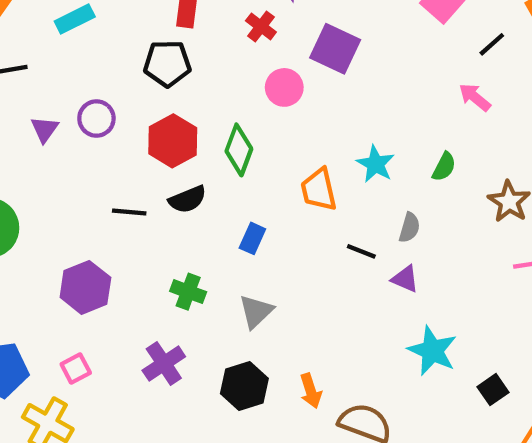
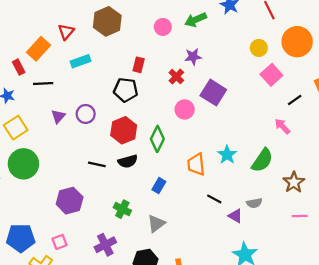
green semicircle: (444, 167) -> (262, 160), size x1.6
gray semicircle: (409, 228) -> (254, 203), moved, turned 56

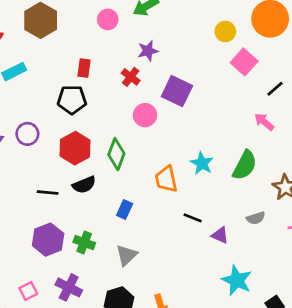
purple hexagon: (70, 201) -> (48, 240), moved
gray semicircle: (254, 203) -> (256, 218), moved
pink square: (60, 242) -> (28, 291), moved
purple cross: (105, 245) -> (69, 287), turned -30

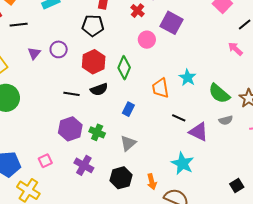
green semicircle: (245, 165) -> (219, 94), moved, turned 100
purple triangle: (220, 235) -> (199, 132), size x1.5
cyan star: (237, 280) -> (183, 163), moved
pink square: (28, 291) -> (45, 161), moved

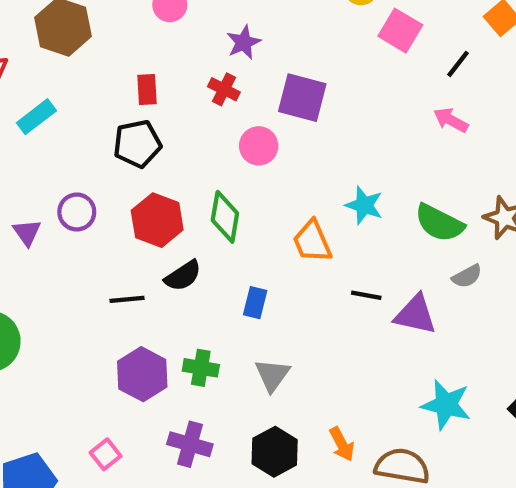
cyan star: (183, 163) -> (446, 405), moved

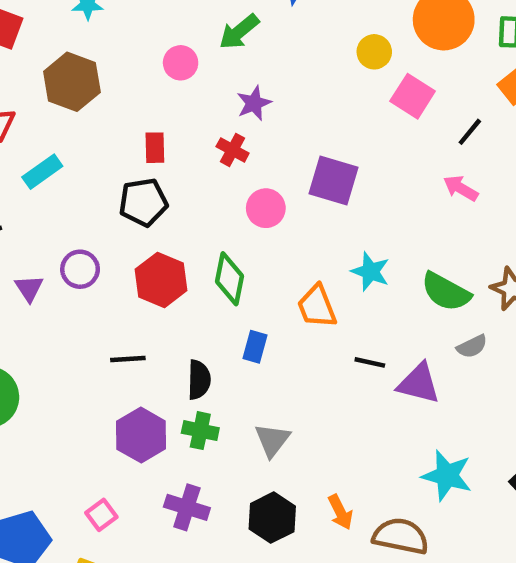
purple square: (302, 98) -> (334, 181), moved
black semicircle: (183, 276) -> (199, 380), moved, turned -57
blue rectangle: (255, 303) -> (255, 347), moved

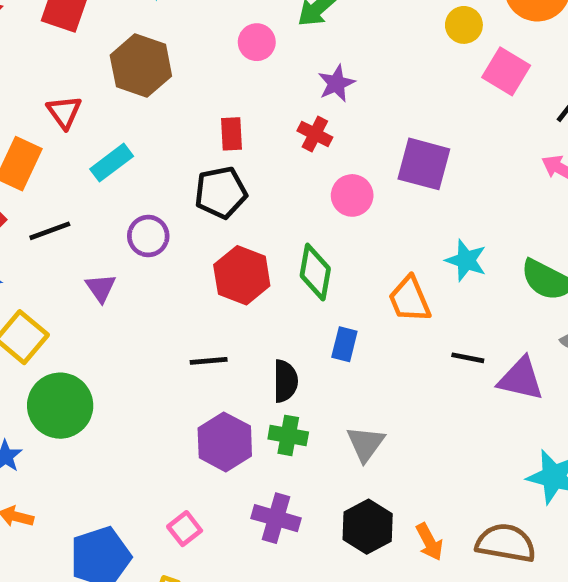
purple circle: (80, 269) -> (148, 236), moved
orange arrow: (340, 512) -> (429, 542), moved

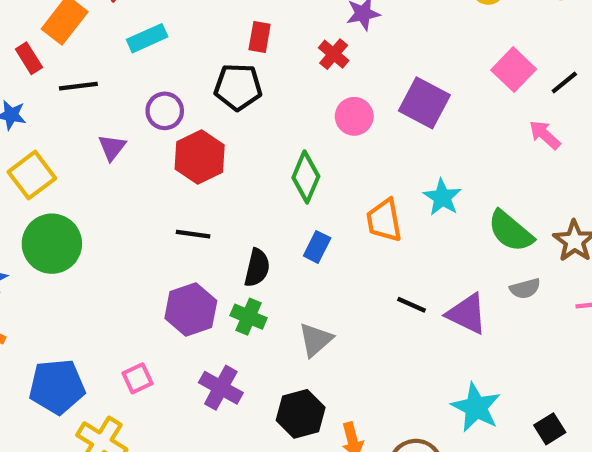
pink square: (506, 71) -> (514, 70), moved
red hexagon: (242, 275) -> (200, 157), moved
black line: (468, 358) -> (411, 305), moved

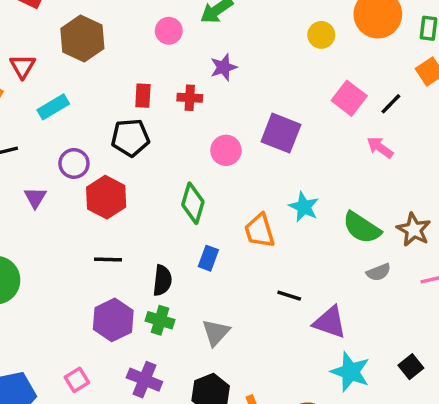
red cross: (334, 54) -> (190, 98), moved, turned -30
purple triangle: (467, 314) -> (330, 322), moved
black square: (550, 429) -> (411, 367), moved

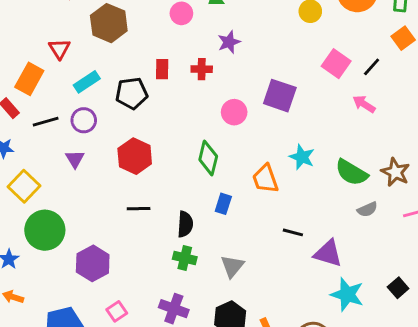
black pentagon: (130, 138) -> (132, 93), moved
purple circle: (74, 163) -> (84, 120), moved
purple hexagon: (113, 320) -> (93, 263), moved

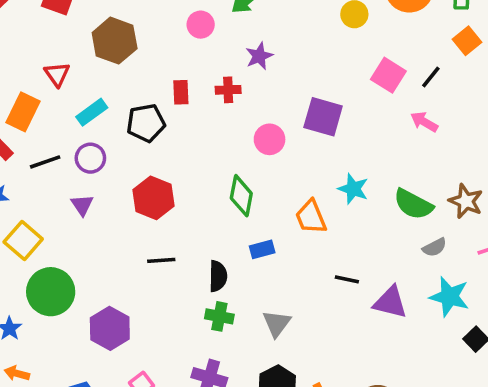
blue rectangle: (223, 204) -> (262, 249), turned 60
cyan star: (347, 294) -> (449, 297), moved

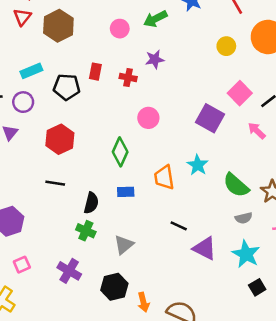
red triangle: (57, 74) -> (22, 17), moved
purple square: (323, 117) -> (210, 118), moved

